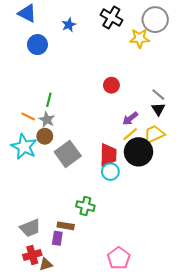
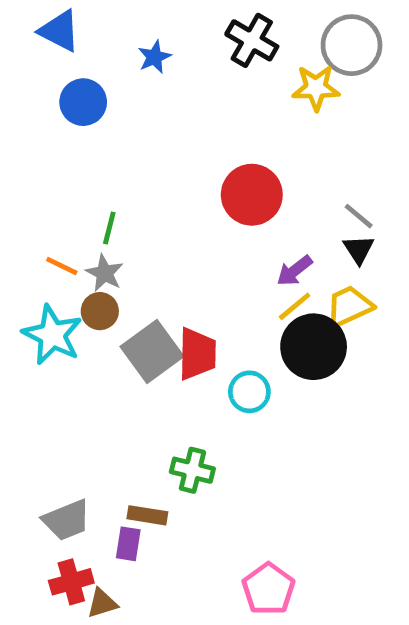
red circle: (111, 85) -> (252, 195), size x1.6
red trapezoid: (108, 155) -> (197, 354), moved

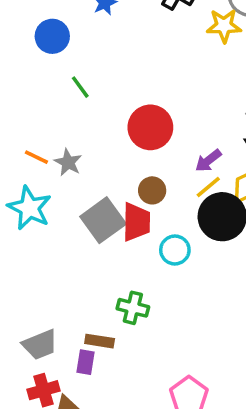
red circle: (252, 195) -> (150, 127), moved
green line: (109, 228) -> (80, 87), moved, turned -50
brown circle: (100, 311) -> (152, 190), moved

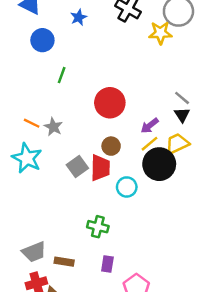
green line: (80, 87) -> (62, 75), turned 56
gray square: (103, 220) -> (77, 167), size x0.7
brown rectangle: (100, 341) -> (64, 262), moved
purple rectangle: (86, 362) -> (107, 264), moved

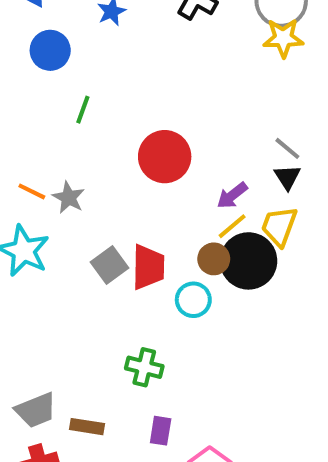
yellow star: (160, 33) -> (283, 38), moved
yellow trapezoid: (177, 144) -> (279, 226), turned -45
brown circle: (111, 146) -> (214, 259), moved

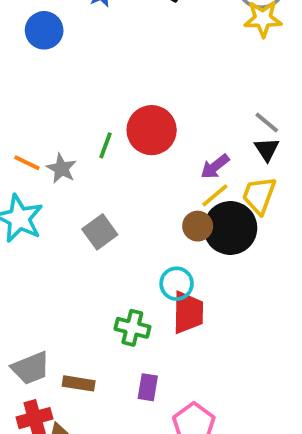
green line: (83, 110) -> (106, 145), moved
red trapezoid: (148, 267) -> (188, 312), moved
cyan circle: (193, 300) -> (177, 284), moved

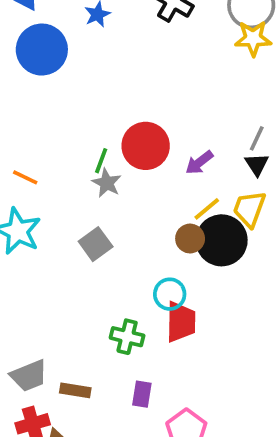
blue circle: (44, 30) -> (42, 50), size x1.4
gray line: (267, 122) -> (257, 138), turned 75
purple arrow: (215, 167) -> (199, 163), moved
gray star: (61, 168) -> (107, 183), moved

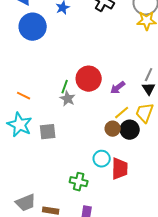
black circle: (222, 240) -> (130, 130), size x0.7
gray square: (96, 244) -> (48, 132), moved, turned 30
red trapezoid: (181, 322) -> (120, 169), moved

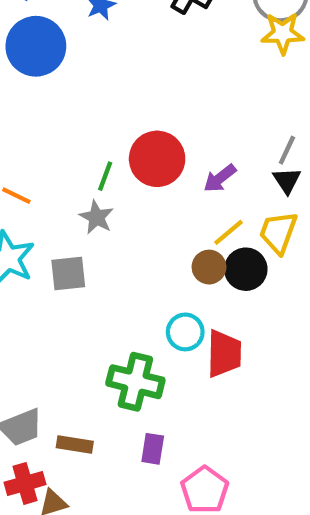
gray star: (68, 99) -> (96, 217), moved
green cross: (79, 182) -> (135, 382), size x1.4

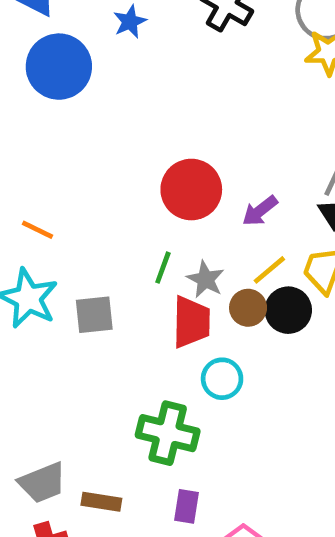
green line: (105, 176) -> (163, 268), moved
gray star: (96, 217) -> (205, 279), moved
red trapezoid: (224, 354) -> (191, 322), moved

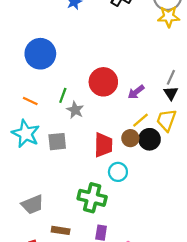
blue circle: (59, 67) -> (40, 54), moved
green line: (163, 268) -> (63, 95), moved
gray star: (205, 279) -> (75, 110), moved
gray trapezoid: (42, 483) -> (32, 205), moved

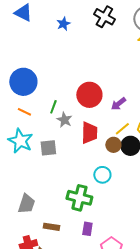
blue circle: (40, 54) -> (23, 82), moved
red trapezoid: (103, 145) -> (89, 133), moved
gray trapezoid: (32, 205) -> (26, 204), turned -50

